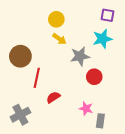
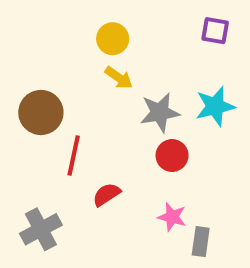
cyan star: (102, 39) -> (215, 106), moved
red circle: (94, 77) -> (172, 156), moved

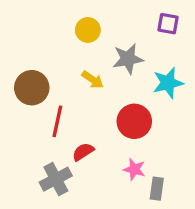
yellow arrow: (119, 78) -> (93, 80), moved
gray star: (160, 112) -> (128, 59), moved
red circle: (172, 156) -> (134, 121), size x1.4
gray cross: (41, 229) -> (56, 179), moved

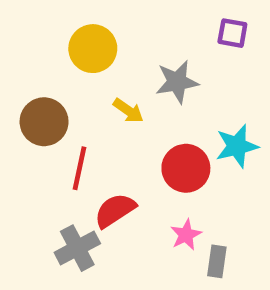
yellow circle: (88, 30) -> (93, 49), moved, size x1.4
cyan star: (168, 83) -> (237, 146), moved
red semicircle: (83, 152) -> (115, 210), size x1.4
pink star: (134, 169) -> (186, 235), turned 30

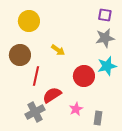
yellow circle: (93, 49) -> (29, 21), moved
gray star: (177, 82) -> (105, 38), moved
pink star: (186, 235) -> (76, 109), moved

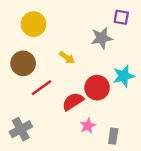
gray star: (105, 38) -> (102, 38), moved
red line: (36, 76) -> (42, 88), turned 42
red semicircle: (52, 95) -> (73, 101), moved
gray cross: (35, 112) -> (21, 129), moved

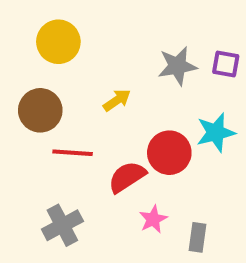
purple square: (121, 17) -> (226, 64), moved
yellow arrow: (67, 58) -> (117, 100), turned -70
red line: (42, 88) -> (73, 153), turned 40
gray cross: (21, 129) -> (62, 225), moved

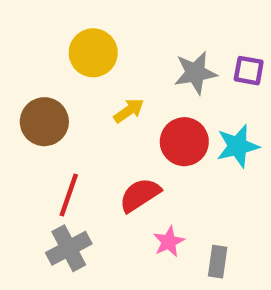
yellow circle: (58, 42) -> (93, 53), moved
red line: (73, 153) -> (69, 195), moved, turned -75
red circle: (169, 153) -> (184, 142), moved

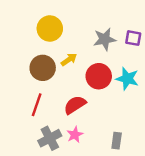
brown circle: (44, 122) -> (43, 68), moved
cyan star: (238, 146) -> (127, 79), turned 30
pink star: (169, 242) -> (75, 135), moved
gray cross: (69, 248) -> (50, 138), moved

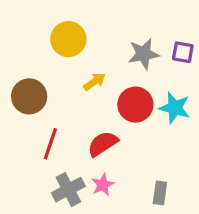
brown circle: (43, 68) -> (29, 96), moved

